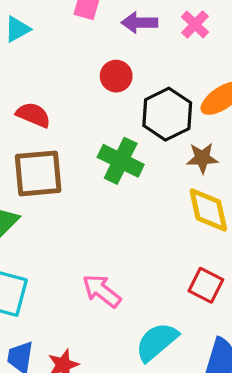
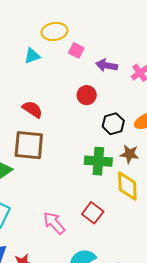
black hexagon: (167, 114) -> (113, 124), size x0.7
green cross: (121, 161) -> (98, 161), moved, turned -32
red square: (206, 285) -> (93, 213), moved

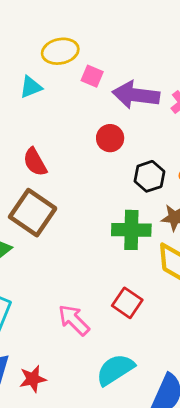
purple arrow: (107, 65) -> (136, 95), size x1.5
red semicircle: (32, 109) -> (35, 162), turned -150
brown square: (29, 145) -> (33, 213), turned 32

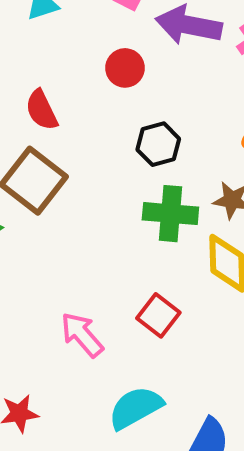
red circle: (110, 138) -> (125, 68), moved
black hexagon: (149, 176) -> (158, 144), moved

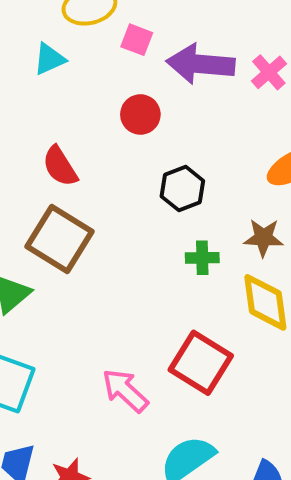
green cross: (170, 214) -> (202, 258), size x0.6
red square: (158, 315) -> (201, 363), size x1.4

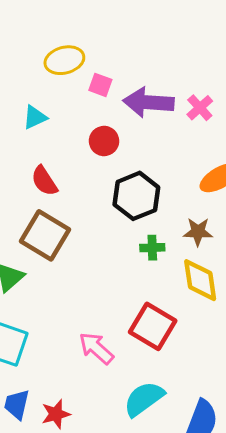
cyan triangle: (49, 59) -> (35, 117), moved
black hexagon: (182, 189) -> (136, 196), size x1.4

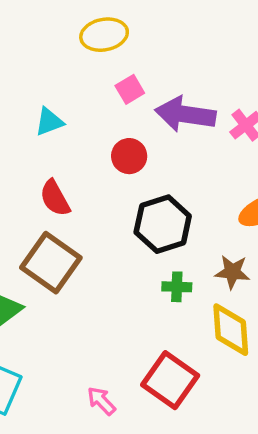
yellow ellipse: (64, 60) -> (104, 35), moved
pink square: (100, 85) -> (130, 89), turned 35
pink arrow: (96, 348) -> (101, 401), size x0.7

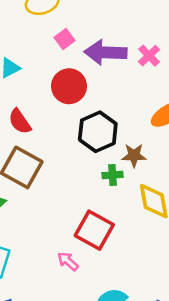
red circle: (129, 156) -> (69, 86), size x1.4
brown star: (232, 272) -> (134, 155), moved
red square: (170, 380) -> (94, 230), moved

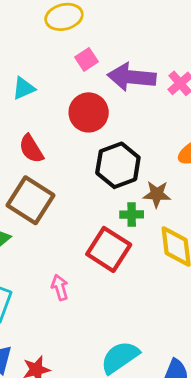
red square: (94, 230) -> (109, 249), moved
pink arrow: (68, 261) -> (60, 287), moved, turned 30

